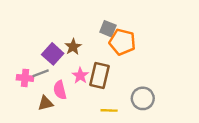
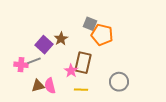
pink star: (80, 76) -> (71, 71), moved
pink semicircle: (60, 90) -> (50, 86), moved
yellow line: (109, 110) -> (81, 90), moved

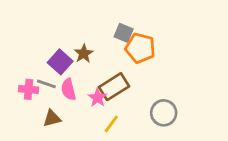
gray line: (34, 61) -> (46, 84), turned 40
brown rectangle: (83, 63) -> (114, 87), turned 45
pink semicircle: (50, 86) -> (68, 89), moved
yellow line: (81, 90) -> (111, 124), turned -56

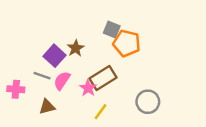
pink cross: (28, 89) -> (16, 89), moved
pink semicircle: (68, 89) -> (62, 81), turned 48

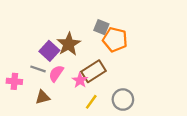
brown star: (76, 48) -> (69, 44), size x1.5
gray circle: (148, 102) -> (123, 100), moved

